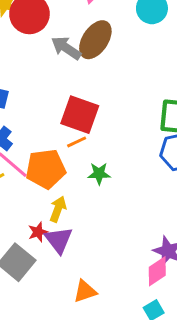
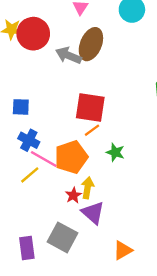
green star: (99, 174) -> (115, 152), turned 30
red star: (38, 232) -> (73, 195), moved

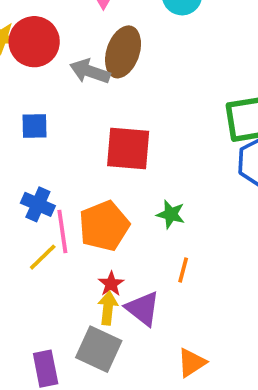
blue square: (21, 107) -> (34, 126), moved
orange line: (92, 130) -> (183, 270), moved, turned -35
pink line: (44, 159) -> (62, 231), turned 56
yellow arrow: (88, 188) -> (108, 308), moved

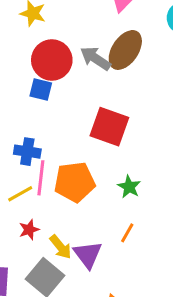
red circle: (34, 42) -> (52, 60), moved
blue cross: (38, 204) -> (27, 152), turned -30
red star: (111, 284) -> (29, 230), moved
yellow arrow: (108, 308) -> (61, 247), turned 120

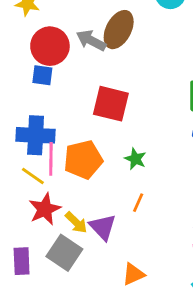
blue cross: (27, 152) -> (36, 135), size x1.5
yellow line: (20, 194) -> (33, 176), turned 70
red star: (29, 230) -> (45, 209), size x1.6

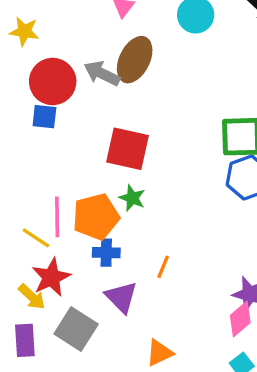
blue cross: (36, 135) -> (106, 253), moved, size x0.6
green star: (135, 159) -> (132, 198), moved
yellow arrow: (76, 223) -> (32, 297), moved

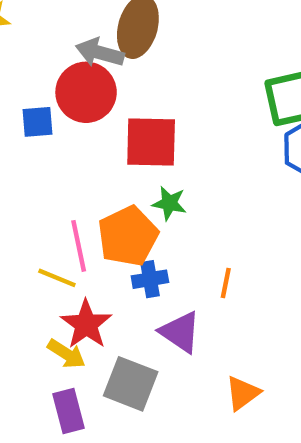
red circle: (53, 82) -> (86, 92), moved

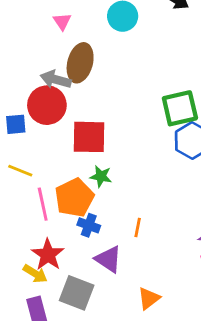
yellow line: (57, 278) -> (20, 171), moved
blue cross: (150, 279) -> (89, 225), turned 30

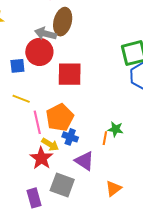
green star: (101, 176) -> (116, 129), moved
yellow arrow: (35, 274) -> (50, 144), moved

